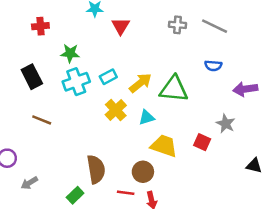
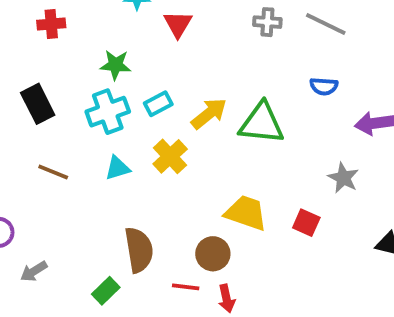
green star: (70, 53) -> (116, 65), moved
cyan triangle: (147, 117) -> (117, 168), moved
red square: (202, 142) -> (306, 223), moved

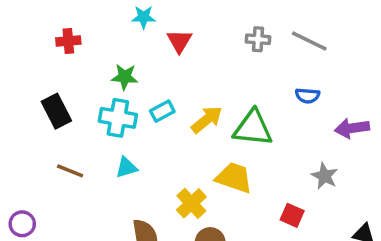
cyan cross: (108, 112) -> (118, 118), turned 30
yellow cross: (170, 156) -> (191, 203), moved
yellow trapezoid: (246, 213) -> (234, 178), moved

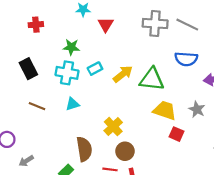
gray cross: (258, 39) -> (155, 23), size x1.6
blue semicircle: (308, 96) -> (186, 59), size x1.5
yellow trapezoid: (234, 178) -> (165, 110), moved

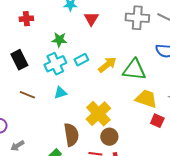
cyan cross: (67, 73) -> (55, 64), turned -35
yellow cross: (113, 127) -> (98, 114), size x1.4

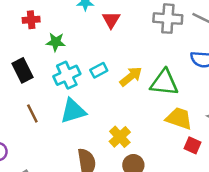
green star: (59, 40) -> (56, 42), moved
cyan triangle: (60, 93) -> (73, 111), size x1.6
brown line: (27, 95) -> (32, 113), turned 42
yellow cross: (98, 114) -> (120, 137), size x0.7

